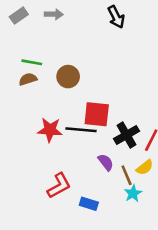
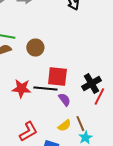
black cross: (127, 135) -> (91, 84), moved
purple semicircle: (106, 162) -> (64, 100), moved
yellow semicircle: (145, 167) -> (64, 126), moved

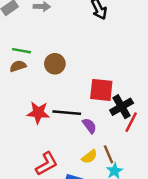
red square: (57, 77) -> (101, 90), moved

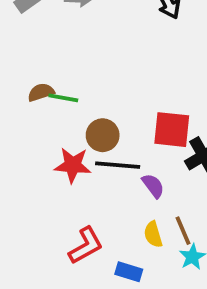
green line: (22, 51) -> (63, 98), moved
brown circle: (55, 64) -> (103, 135), moved
yellow semicircle: (89, 157) -> (153, 234), turned 112

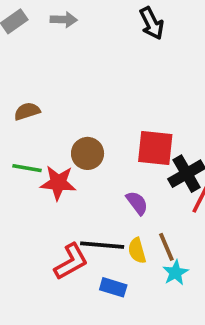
green line: (63, 98) -> (27, 168), moved
black line: (118, 165) -> (102, 245), moved

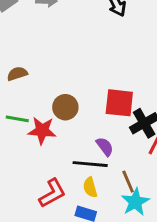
black line: (102, 245) -> (90, 164), moved
yellow semicircle: (137, 251) -> (90, 187), moved
cyan star: (176, 273) -> (135, 202), size x1.4

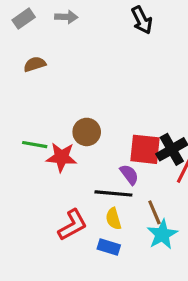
brown semicircle: (17, 74) -> (35, 64), moved
red square: (119, 103) -> (145, 149), moved

